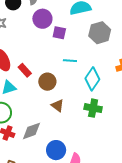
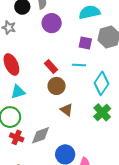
purple square: (59, 33) -> (85, 43), moved
red rectangle: (25, 70) -> (51, 66), moved
green cross: (93, 108) -> (102, 112), turned 36

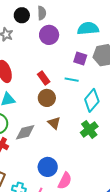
gray diamond: (41, 135) -> (25, 132), moved

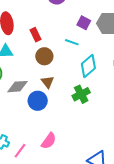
red rectangle: (44, 78) -> (35, 35), moved
blue circle: (48, 167) -> (38, 101), moved

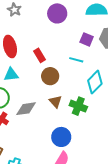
green cross: (81, 94) -> (78, 106), moved, turned -36
blue circle: (38, 101) -> (61, 137), moved

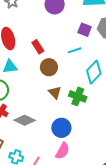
cyan line: (76, 60) -> (75, 50), turned -32
gray diamond: (26, 109) -> (25, 120), moved, turned 35

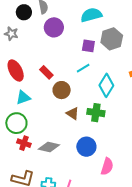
pink semicircle: (62, 151) -> (107, 166), moved

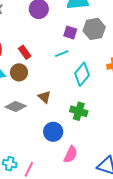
brown circle: (62, 90) -> (19, 72), moved
green cross: (96, 113) -> (79, 111), moved
gray diamond: (49, 147) -> (16, 106), moved

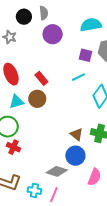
brown triangle: (44, 97) -> (77, 134), moved
gray diamond: (16, 106) -> (57, 171), moved

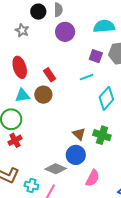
red cross: (13, 147) -> (15, 140), turned 32

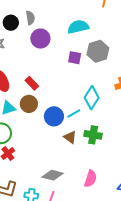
cyan line: (87, 77) -> (74, 113), moved
blue circle: (76, 155) -> (54, 116), moved

